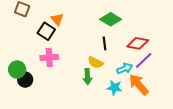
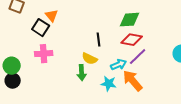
green diamond: (111, 19) -> (130, 20), moved, turned -35
black circle: (25, 80) -> (13, 81), moved

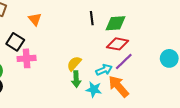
black square: (41, 28) -> (15, 42), moved
black line: (99, 40) -> (92, 18), moved
yellow semicircle: (90, 59) -> (74, 64), turned 105
green arrow: (82, 73) -> (76, 79), moved

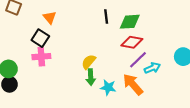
black square: (15, 42) -> (40, 38), moved
cyan arrow: (104, 70) -> (152, 68), moved

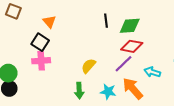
purple line: (138, 60) -> (123, 64), moved
cyan arrow: (152, 68) -> (152, 72), turned -140
green arrow: (91, 77) -> (79, 91), moved

